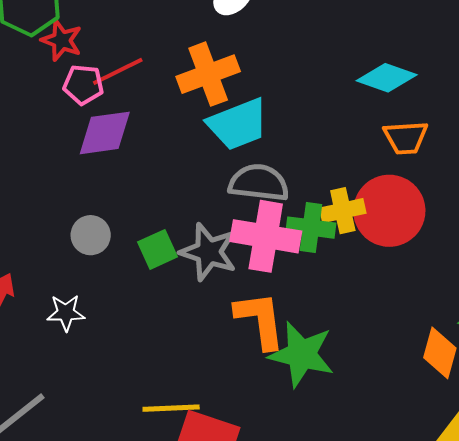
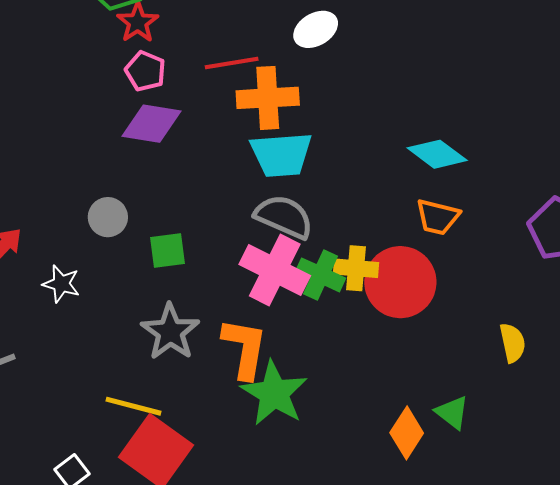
red line: (118, 71) -> (232, 63), moved
gray star: (208, 252) -> (170, 332), moved

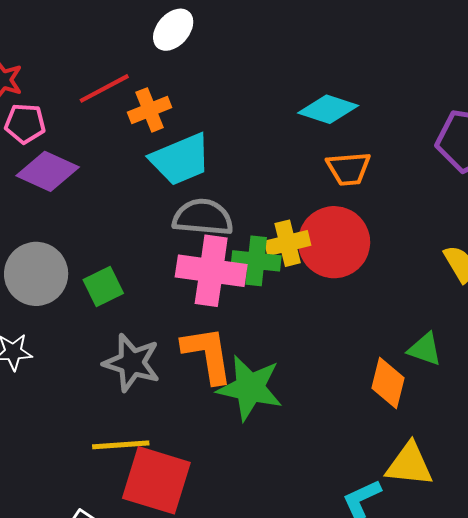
orange cross: (268, 98) -> (150, 110), size x0.7
purple diamond: (151, 124) -> (48, 171), turned 34
gray circle: (108, 217) -> (36, 274), size x1.6

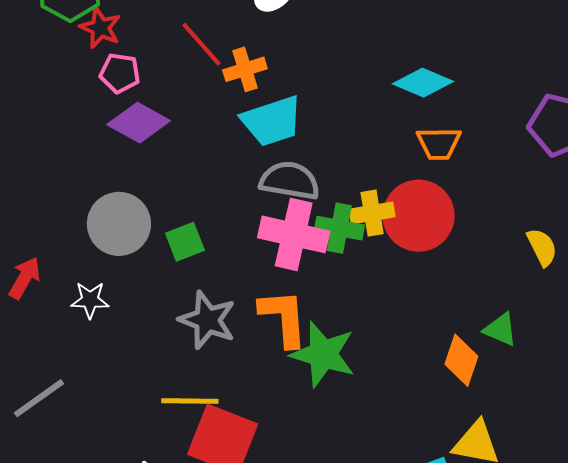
red line: (104, 88) -> (201, 44), turned 72

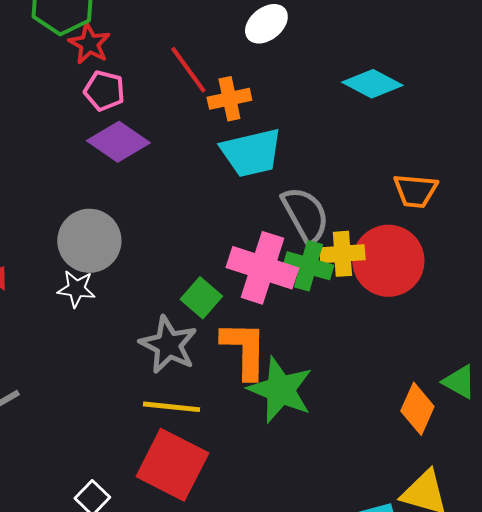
cyan diamond: (423, 83) -> (372, 84), moved
gray semicircle: (290, 181) -> (305, 215), moved, turned 46
green square: (185, 242) -> (201, 298), moved, turned -33
white star: (90, 300) -> (76, 289), moved
yellow line: (190, 401) -> (171, 407), moved

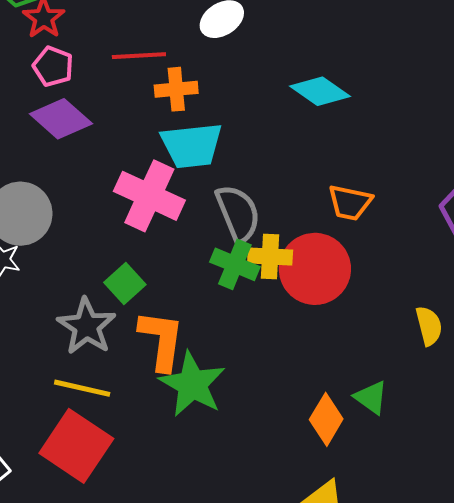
red line: (188, 70) -> (139, 56), turned -64
pink cross: (262, 268) -> (149, 196), moved

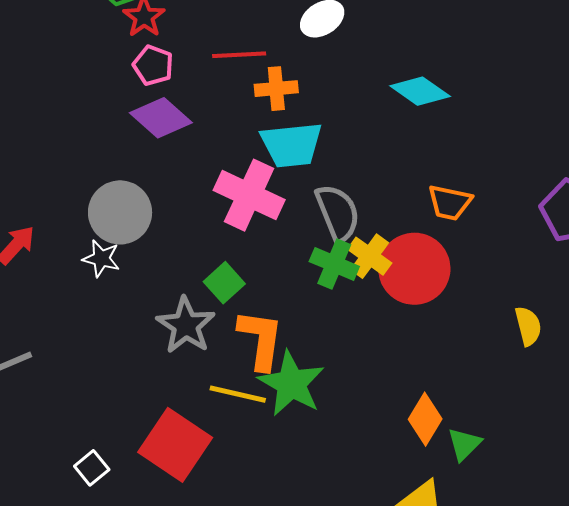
yellow cross: (270, 256) -> (370, 256), turned 33
yellow line: (82, 388) -> (238, 394), moved
green triangle: (371, 397) -> (464, 444), moved, turned 39

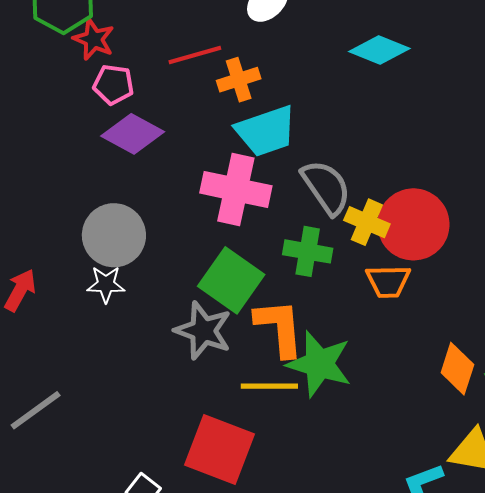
orange trapezoid: (450, 203) -> (388, 281), moved
green cross: (334, 264) -> (308, 251), moved
green square: (224, 283) -> (231, 280), size x1.6

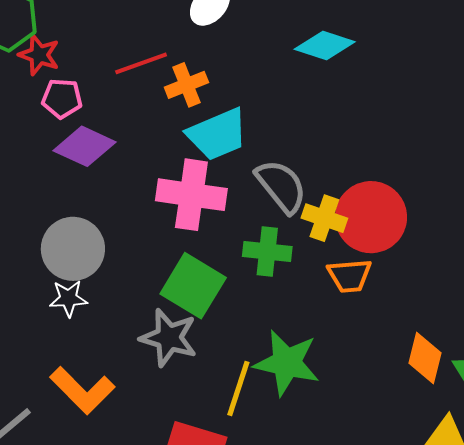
orange L-shape: (279, 328) -> (82, 390), moved, turned 144
yellow line: (269, 386) -> (238, 388), turned -68

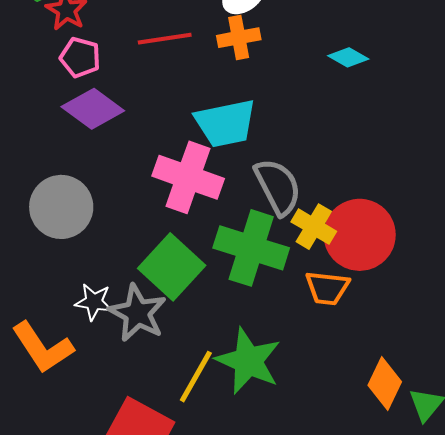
cyan diamond: (325, 46) -> (348, 57), size x0.7
orange cross: (186, 85) -> (239, 38), moved
green cross: (267, 251) -> (251, 248), size x1.5
white star: (68, 298) -> (94, 302), moved

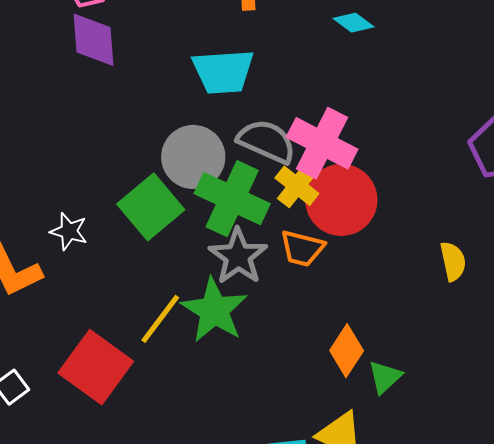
purple diamond: (93, 109) -> (94, 40), turned 42
pink cross: (188, 177) -> (322, 143), moved
gray semicircle: (278, 187) -> (267, 141), turned -46
gray circle: (61, 207) -> (193, 157), moved
gray star: (137, 313) -> (238, 256), moved

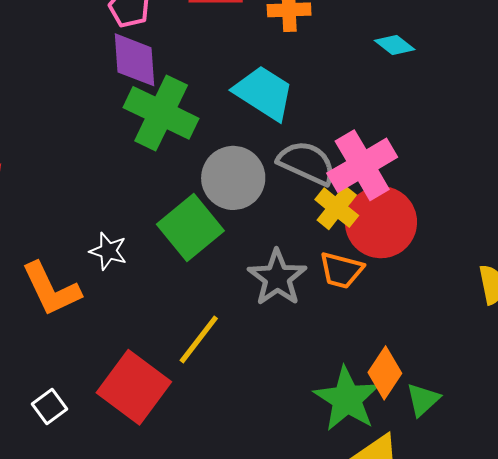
cyan trapezoid: (223, 72) -> (264, 93), turned -144
pink cross: (322, 143) -> (362, 165), turned 32
green cross: (232, 199) -> (161, 113), moved
green star: (214, 310) -> (347, 399), moved

